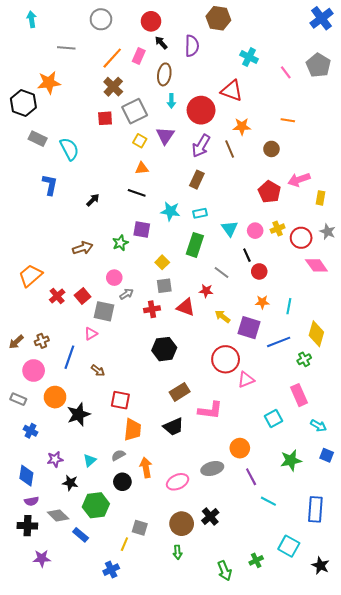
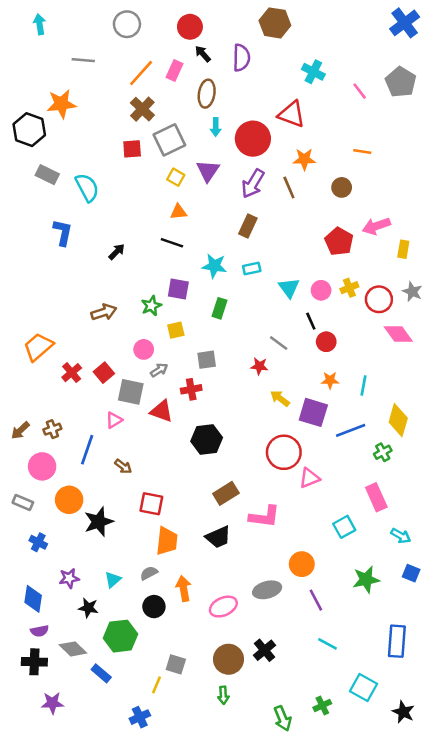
green rectangle: (195, 245) -> (220, 308), moved, size x0.7
yellow square: (162, 262) -> (176, 330), moved, turned 32
red triangle: (186, 307) -> (162, 411), moved
cyan line: (268, 501) -> (327, 644), moved

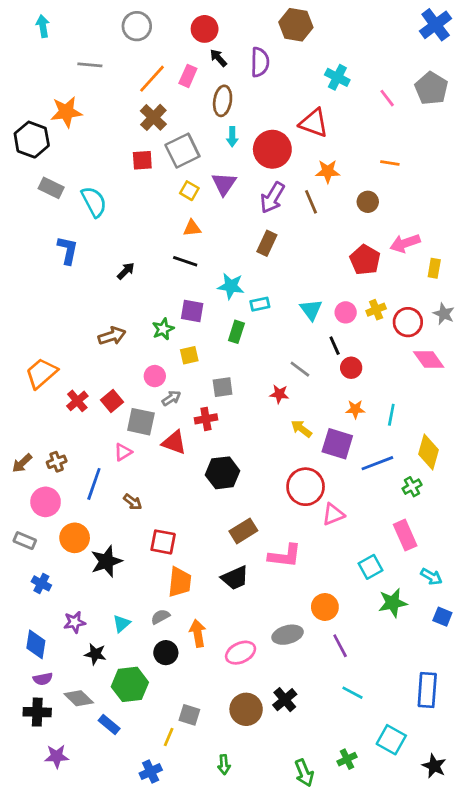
cyan rectangle: (252, 268) -> (260, 304), moved
green star: (366, 580) -> (393, 603), moved
green arrow: (223, 695) -> (224, 765), moved

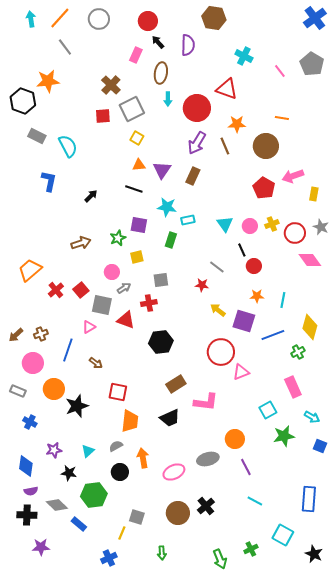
gray line: (90, 65) -> (65, 47), turned 48
orange line: (152, 79) -> (60, 18), moved
purple triangle: (224, 184) -> (162, 170), moved
brown circle: (368, 202) -> (266, 146), size x1.6

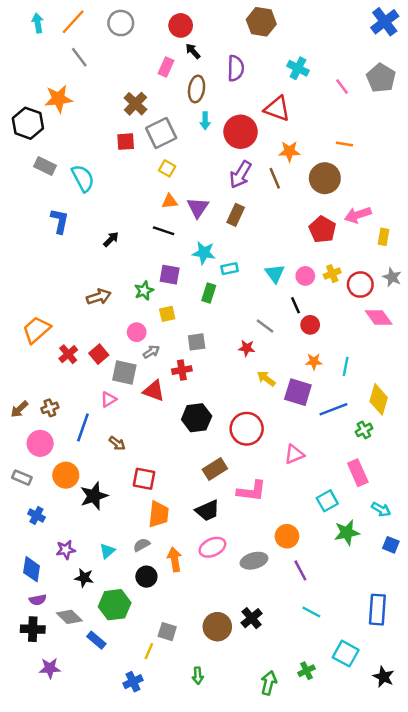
purple semicircle: (188, 45) -> (236, 68), moved
red circle: (221, 352) -> (247, 429), moved
pink ellipse: (174, 472) -> (212, 547), moved
green arrow: (220, 559) -> (269, 683), turned -144

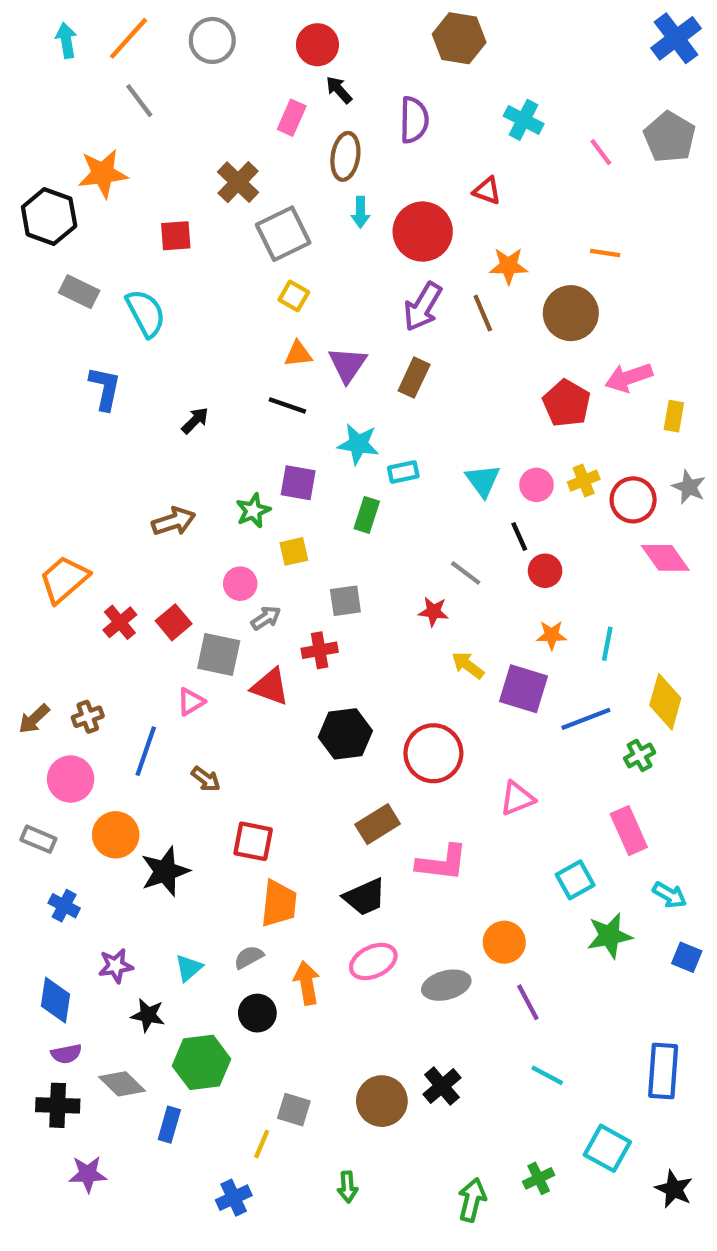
red triangle: (277, 109) -> (487, 191), size x0.6
red square: (126, 142) -> (176, 236), moved
blue rectangle: (96, 640) -> (169, 1125), turned 66

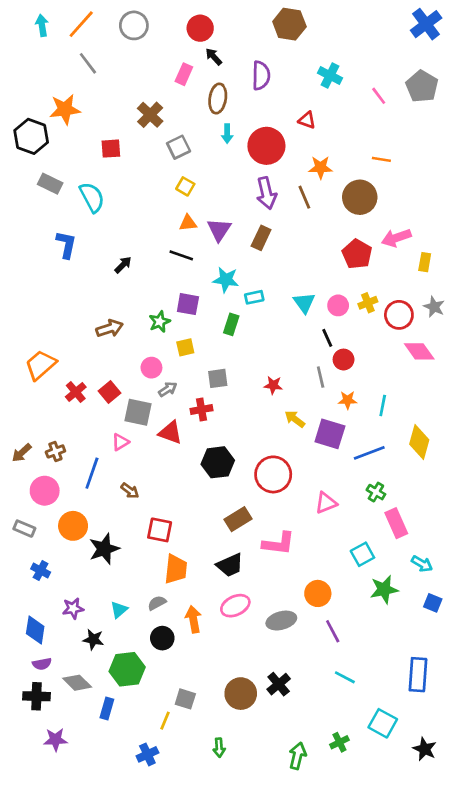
gray square: (283, 234) -> (179, 147), size x0.7
purple arrow: (423, 307) -> (266, 193), turned -44
gray line: (466, 573) -> (321, 377), moved, turned 40
green cross: (640, 755) -> (376, 492), moved, turned -30

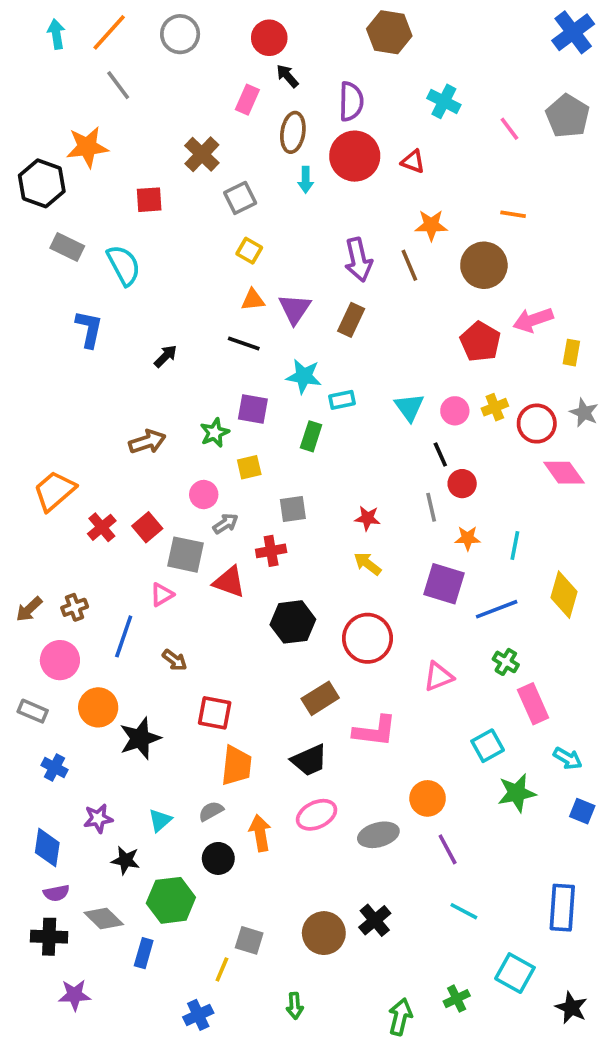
red circle: (266, 146) -> (355, 156), moved
yellow arrow: (295, 419) -> (367, 564), moved

